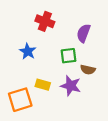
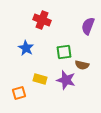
purple semicircle: (84, 33) -> (88, 26), moved
orange square: (20, 100) -> (19, 93), size x0.6

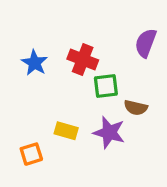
red cross: (42, 20) -> (83, 60), moved
blue star: (26, 48) -> (35, 63), moved

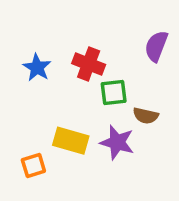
yellow rectangle: (66, 131) -> (71, 141), size x1.4

